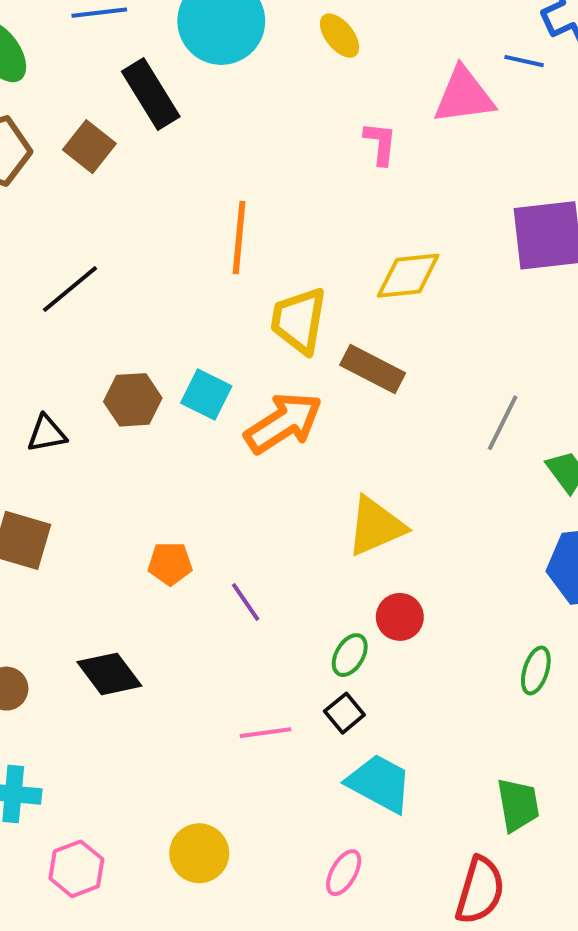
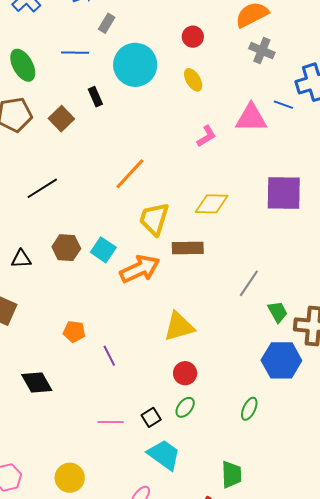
black rectangle: (151, 94) -> (95, 97), size x0.6
pink L-shape: (380, 143) -> (206, 136), turned 45
orange line: (239, 237) -> (130, 174), turned 30
brown rectangle: (373, 369) -> (188, 248), turned -36
green ellipse: (350, 655) -> (185, 407), moved

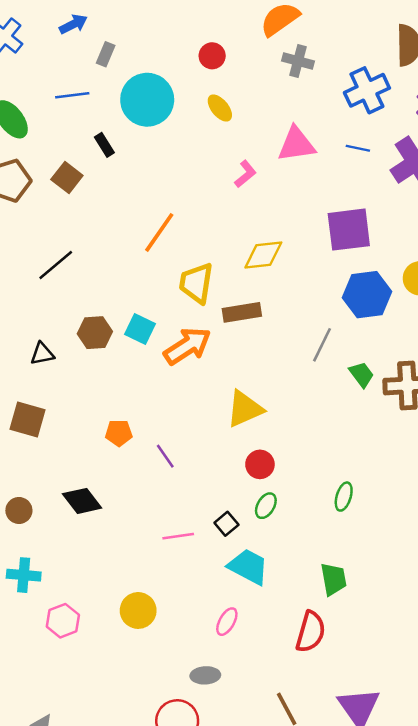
blue line: (283, 105) -> (358, 148), moved
blue hexagon: (281, 360) -> (367, 295), moved

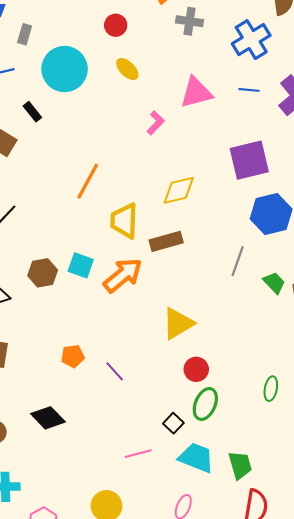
green ellipse: (266, 506) -> (205, 404), size x1.4
pink line: (178, 536) -> (138, 454), moved
green trapezoid: (333, 579) -> (240, 465), moved

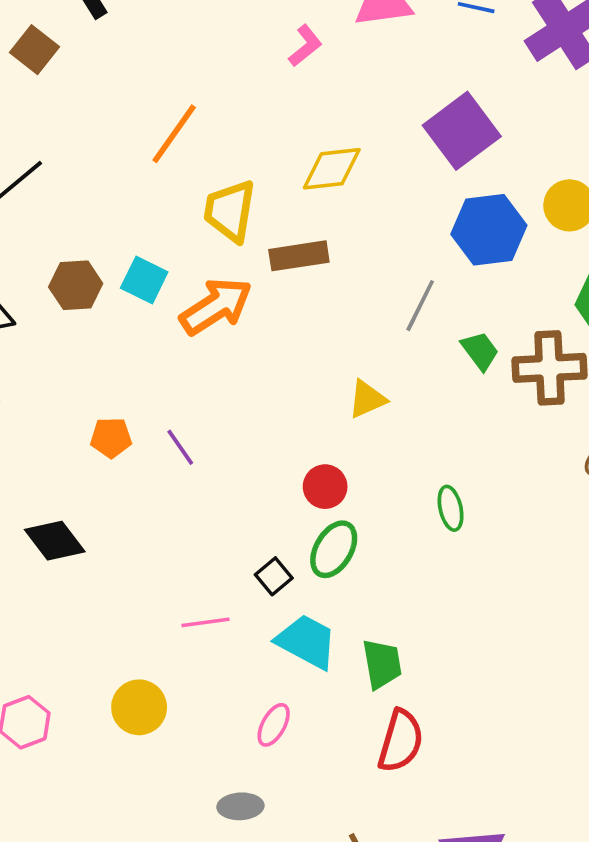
purple square: (249, 160) -> (462, 131), turned -30
yellow triangle: (178, 323) -> (367, 399), moved, size x0.7
purple line: (115, 371) -> (180, 447), moved
green ellipse: (271, 389) -> (451, 508), moved, turned -30

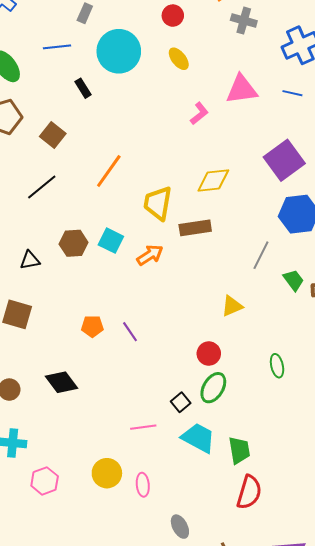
brown square: (34, 50) -> (53, 135), moved
orange line: (174, 134) -> (109, 171), moved
orange arrow: (216, 306) -> (150, 255), size x0.7
pink ellipse: (274, 725) -> (143, 485), moved, turned -35
gray ellipse: (240, 806) -> (180, 527), moved, turned 65

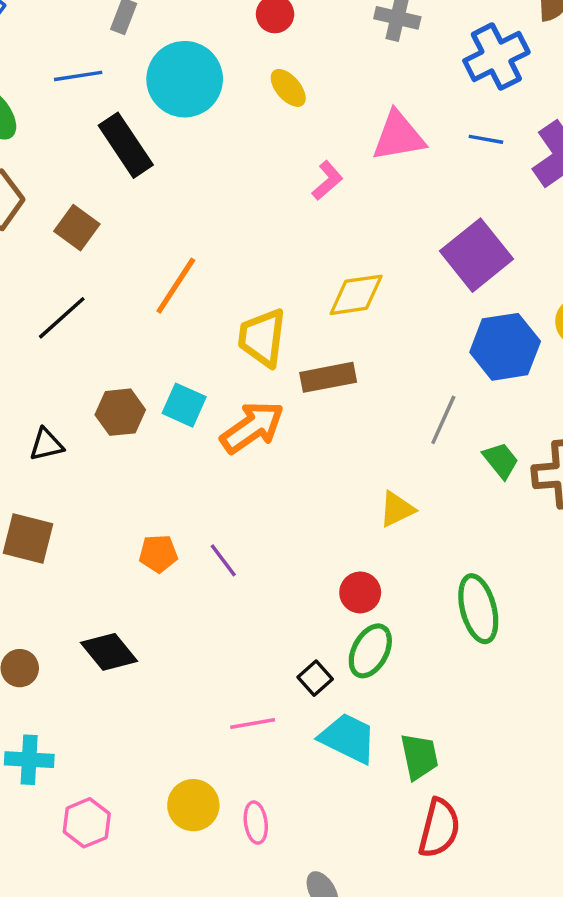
black rectangle: (83, 88) -> (126, 145), size x1.8
orange arrow: (150, 255) -> (252, 427), size x1.4
green ellipse: (277, 366) -> (478, 609), size x1.6

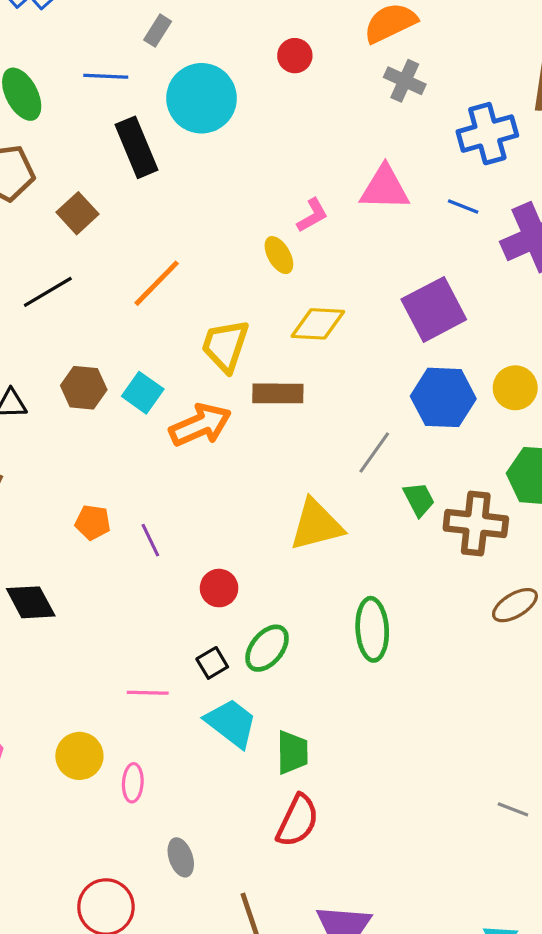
yellow ellipse: (288, 88) -> (279, 255), moved
yellow triangle: (397, 509) -> (316, 525), size x1.6
red circle: (360, 592) -> (219, 588), moved

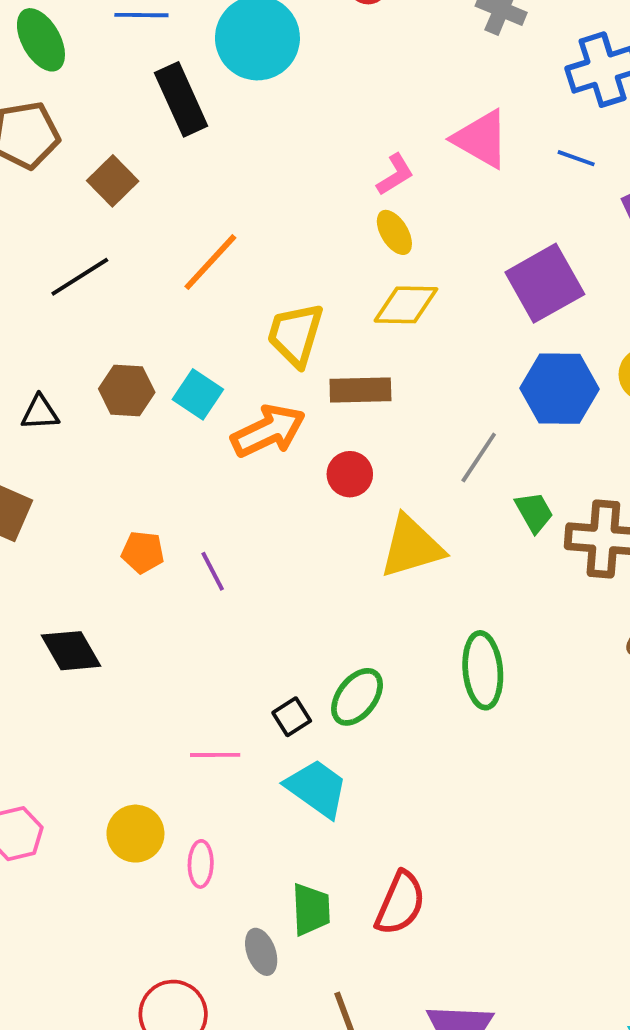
pink triangle: (385, 188) -> (481, 139), turned 30
yellow ellipse: (279, 255) -> (394, 232), moved
red circle: (219, 588) -> (350, 474), moved
green trapezoid: (292, 752) -> (311, 909), moved

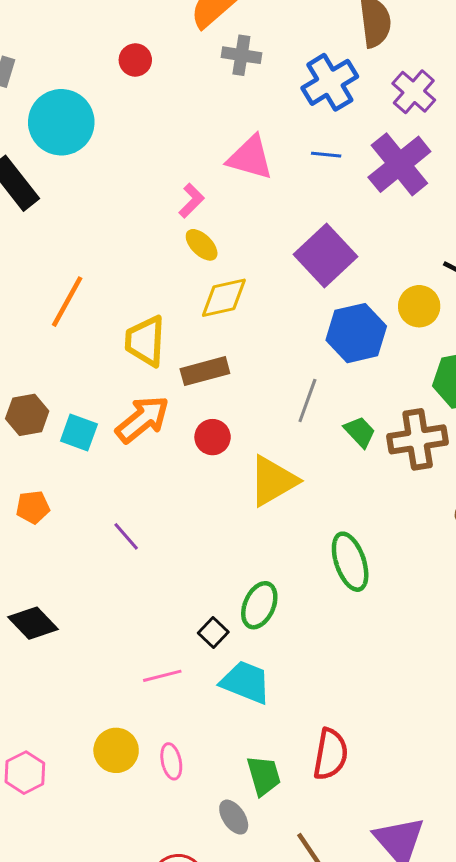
cyan square: (198, 394) -> (79, 433), moved
orange pentagon: (143, 552) -> (33, 507), moved

